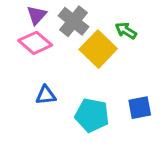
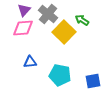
pink diamond: (35, 43) -> (23, 28), turned -45
blue square: (140, 108) -> (93, 81), moved

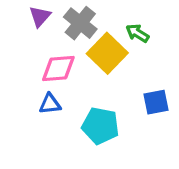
pink diamond: (23, 28) -> (58, 69), moved
blue square: (93, 81) -> (156, 102), moved

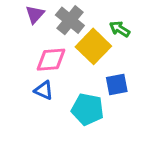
blue square: (156, 102) -> (117, 84), moved
blue triangle: (50, 104) -> (44, 90), turned 30

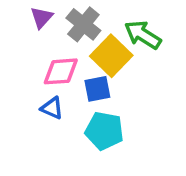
green arrow: (120, 29) -> (143, 35), size x1.5
blue square: (117, 84) -> (97, 89), moved

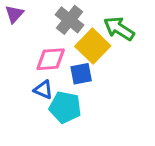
purple triangle: (42, 17) -> (14, 14), moved
cyan pentagon: (104, 131) -> (65, 107), moved

